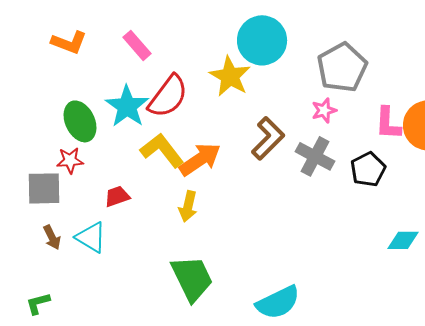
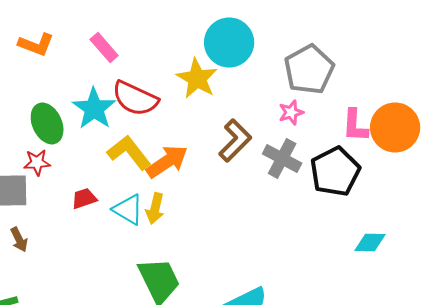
red semicircle: (168, 96) -> (135, 98), turned 78
black pentagon: (368, 169) -> (335, 171), size x1.4
cyan triangle: (91, 237) -> (128, 209), moved

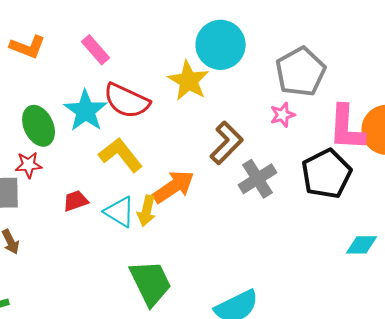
pink L-shape: (355, 125) -> (347, 128), size x1.4
gray cross: (282, 158) -> (258, 179), moved, turned 30
orange arrow: (167, 161) -> (174, 187), moved

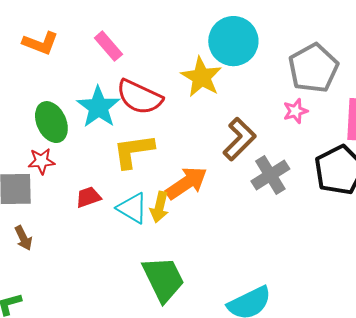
yellow L-shape: (121, 155) -> (133, 151), turned -60

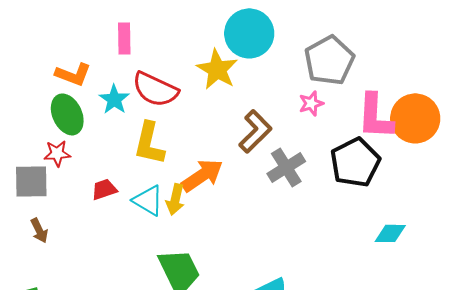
orange L-shape: (40, 43) -> (73, 74), moved
pink rectangle: (108, 46) -> (124, 38), turned 40
cyan star: (98, 107) -> (114, 99), size x0.7
yellow L-shape: (133, 151) -> (149, 143), turned -69

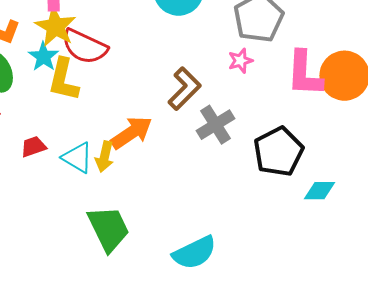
yellow star: (217, 69) -> (55, 27), moved
yellow L-shape: (149, 143) -> (63, 80), moved
black pentagon: (355, 162) -> (278, 152), moved

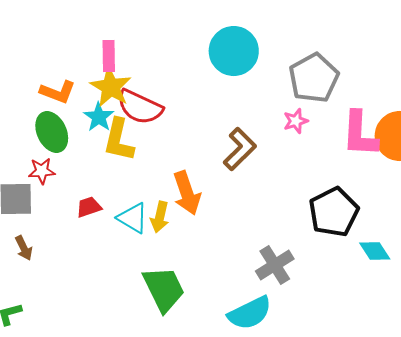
gray cross: (215, 125) -> (275, 265), moved
orange arrow: (131, 133) -> (187, 193), turned 105
cyan diamond: (319, 191) -> (375, 251), turned 56

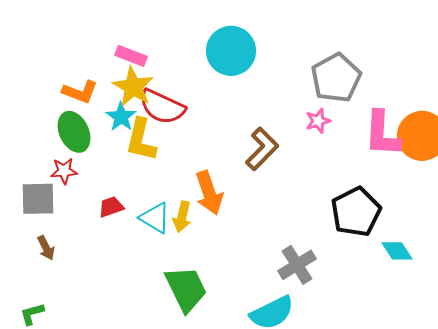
cyan circle: (234, 51) -> (231, 51), moved
pink rectangle: (109, 56) -> (131, 56), turned -68

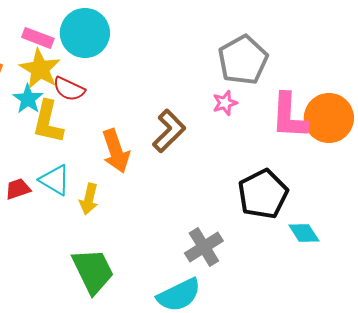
cyan circle: (231, 51) -> (85, 33), moved
red semicircle: (162, 107) -> (69, 89), size x0.7
orange arrow: (209, 193) -> (116, 151), moved
cyan triangle: (155, 218) -> (55, 180), moved

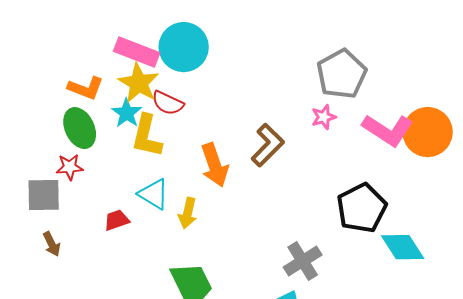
pink rectangle: (38, 38) -> (137, 52), size x1.4
pink L-shape: (289, 116) -> (388, 130), turned -60
red trapezoid: (18, 189) -> (117, 220), moved
cyan diamond: (304, 233) -> (403, 247), size x1.4

